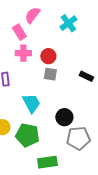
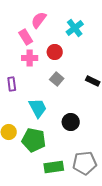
red circle: (48, 56) -> (55, 52), moved
gray square: (50, 74) -> (57, 79), turned 32
gray pentagon: (78, 138) -> (85, 163), moved

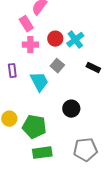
cyan cross: (75, 28) -> (75, 40), moved
cyan trapezoid: (38, 108) -> (39, 82), moved
green rectangle: (54, 167) -> (42, 153), moved

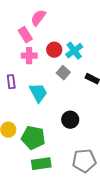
gray square: (57, 66) -> (63, 73), moved

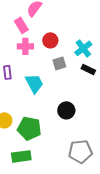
cyan cross: (74, 51) -> (83, 48), moved
gray square: (63, 73) -> (59, 63), turned 32
green rectangle: (41, 164) -> (21, 156), moved

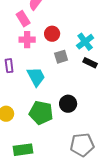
green pentagon: (29, 128) -> (41, 113), moved

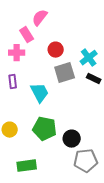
pink cross: (27, 40) -> (17, 53), moved
gray square: (61, 57) -> (65, 73), size x1.5
black circle: (68, 104) -> (72, 139), moved

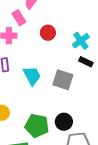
gray square: (65, 73) -> (63, 80), moved, turned 35
green pentagon: (45, 129) -> (37, 126), moved

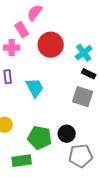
red circle: (48, 33) -> (51, 45), size x1.6
gray square: (63, 80) -> (83, 97), moved

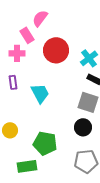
black circle: (67, 134) -> (83, 127), moved

